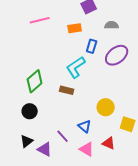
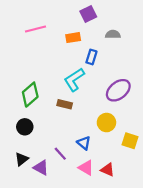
purple ellipse: (117, 55) -> (118, 90), moved
red triangle: (109, 143) -> (108, 170), moved

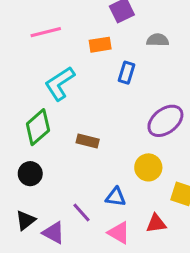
cyan L-shape: (74, 80) -> (60, 84), moved
blue triangle: (84, 143) -> (116, 197), turned -32
red triangle: (108, 170) -> (156, 223), moved, turned -32

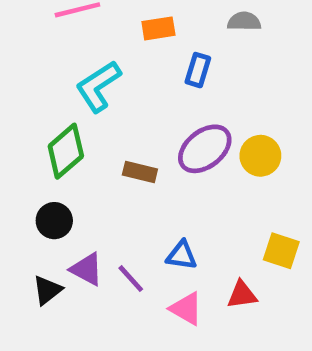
purple ellipse: (165, 121) -> (205, 149), moved
yellow circle: (148, 167) -> (260, 156), moved
purple triangle: (54, 233) -> (87, 269), moved

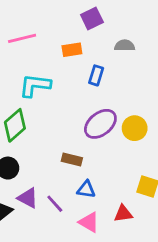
cyan L-shape: (98, 86) -> (35, 85), turned 40
brown rectangle: (140, 172) -> (72, 159), moved

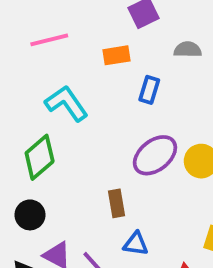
cyan L-shape: (35, 85) -> (67, 103), turned 48
brown rectangle: (72, 159) -> (117, 203), turned 66

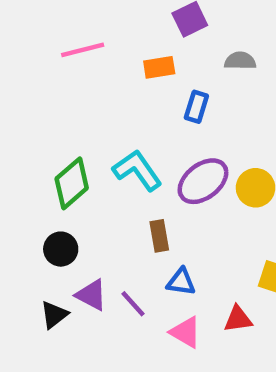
cyan L-shape: (67, 103) -> (137, 170), moved

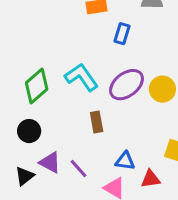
blue triangle: (181, 282) -> (125, 161), moved

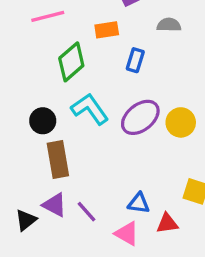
green diamond: (37, 86) -> (71, 62), moved
brown rectangle: (97, 122) -> (58, 159), moved, size x1.5
black circle: (29, 131) -> (43, 121), moved

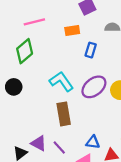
green diamond: (71, 62) -> (25, 51), moved
black circle: (43, 121) -> (14, 87), moved
brown rectangle: (58, 159) -> (64, 114), moved

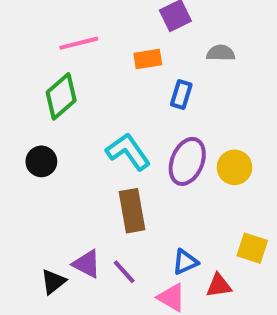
purple ellipse: (94, 87) -> (187, 161), turned -30
blue triangle: (93, 142) -> (185, 262), turned -32

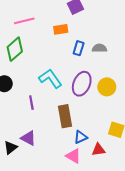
gray semicircle: (221, 53) -> (100, 48), moved
brown rectangle: (132, 211) -> (65, 116), moved
purple line: (124, 272) -> (31, 103), moved, turned 32

